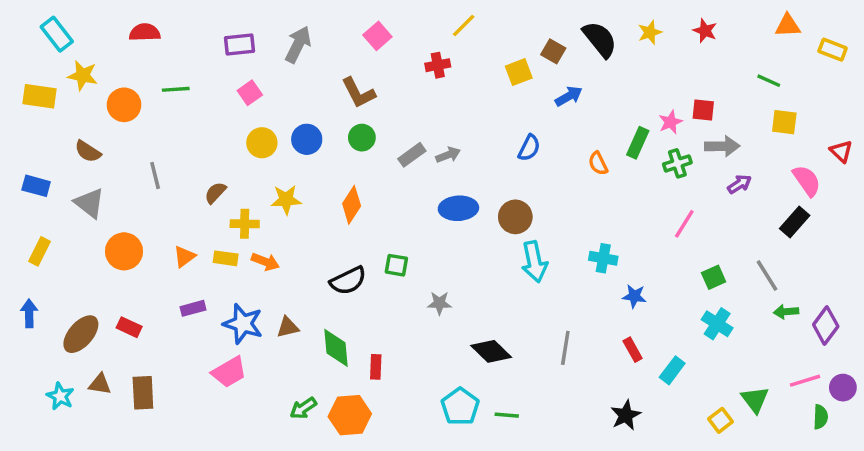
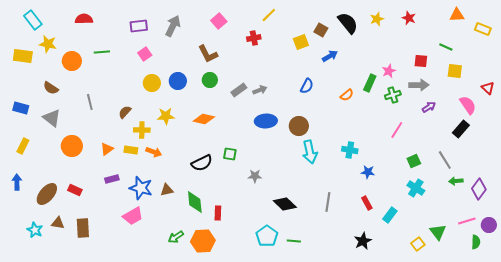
red square: (703, 110) -> (421, 61), moved
orange semicircle: (598, 163) -> (347, 95), turned -104
orange diamond: (352, 205) -> (204, 119), turned 70

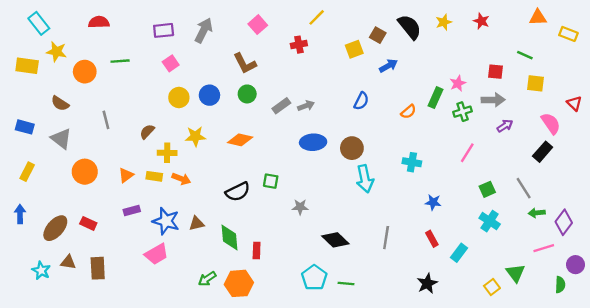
cyan cross: (350, 150) -> (412, 162), moved
pink line: (467, 221) -> (544, 248), moved

